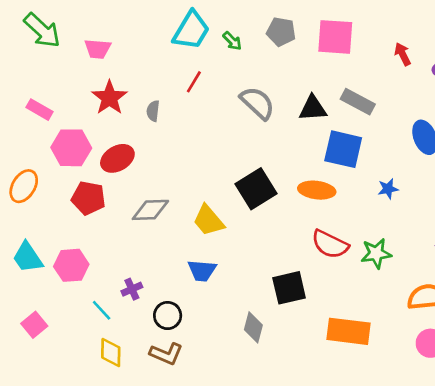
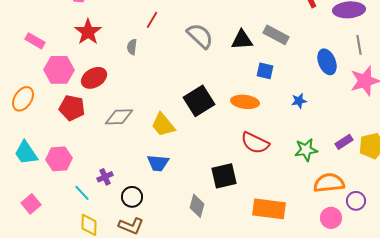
gray semicircle: (153, 111) -> (132, 47), moved
blue square: (343, 149) -> (265, 71), size x0.6
green star: (376, 253) -> (306, 150), moved

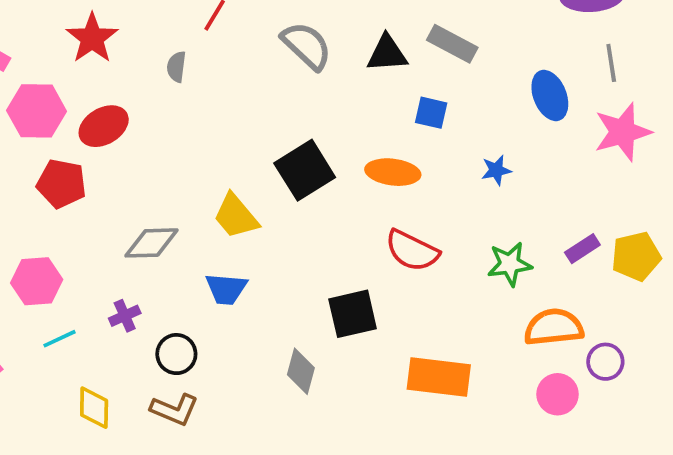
gray diamond: (119, 117) -> (151, 243), moved
cyan line: (82, 193) -> (60, 339), moved, turned -72

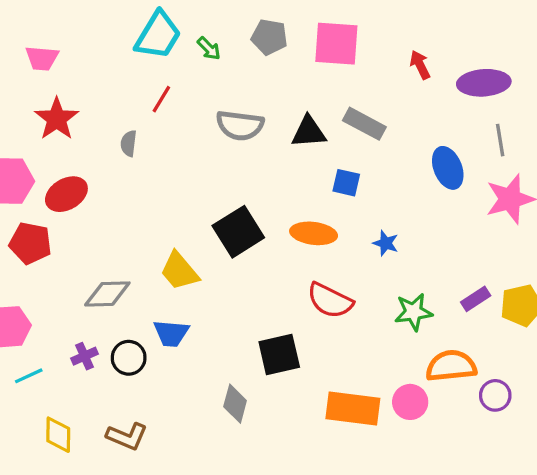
gray semicircle: (307, 46) -> (240, 125), turned 144
blue star: (496, 170) -> (386, 243), moved, turned 30
black circle: (176, 354) -> (129, 358), moved
pink circle: (558, 394) -> (410, 402), moved

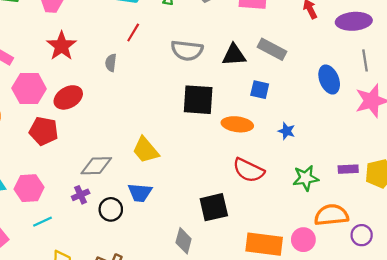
black square: (238, 232) -> (198, 100), moved, turned 36
purple rectangle: (476, 299) -> (348, 169), turned 30
purple cross: (84, 356) -> (81, 195), moved

